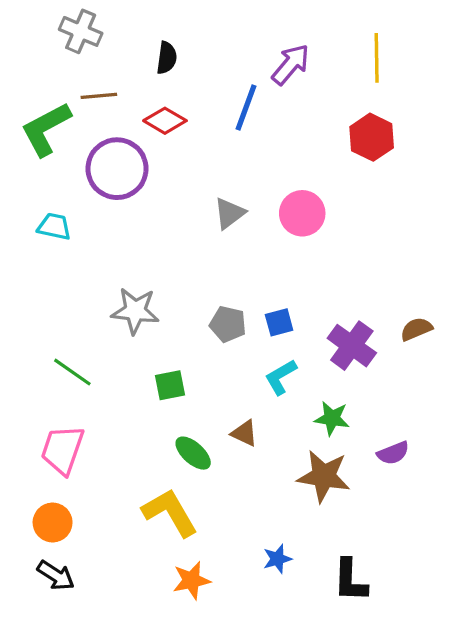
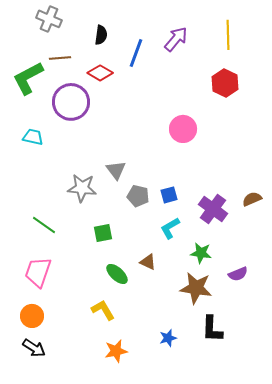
blue line: (246, 107) -> (136, 53), moved
gray triangle: (229, 213) -> (116, 170), moved, turned -30
yellow L-shape: (170, 513) -> (103, 310), size x0.7
black L-shape: (350, 580) -> (212, 329), moved

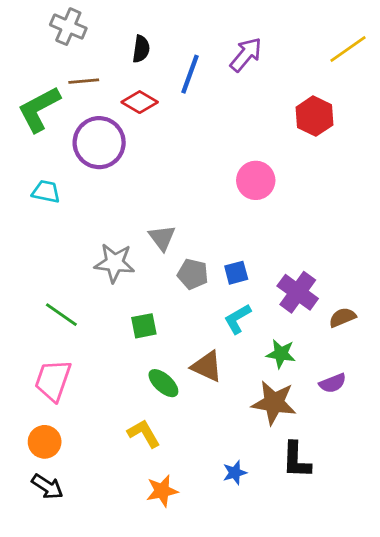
yellow line: (228, 35) -> (348, 49), moved, turned 56
brown semicircle: (252, 199) -> (342, 317), moved
brown triangle: (148, 262) -> (207, 366), size x1.4

